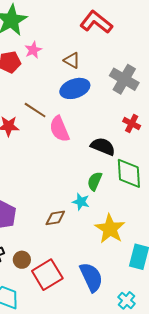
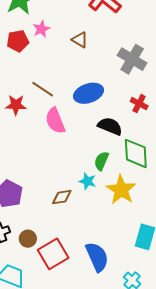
blue ellipse: (75, 88) -> (88, 93), moved
pink semicircle: (59, 129) -> (55, 121), moved
yellow star: (110, 229) -> (121, 190), moved

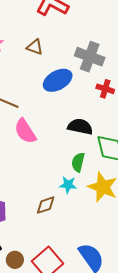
blue ellipse: (88, 93) -> (58, 80), moved
red cross: (139, 104) -> (105, 89), moved
brown circle: (28, 239) -> (15, 260), moved

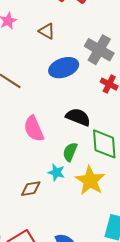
pink semicircle: (25, 131) -> (34, 129), moved

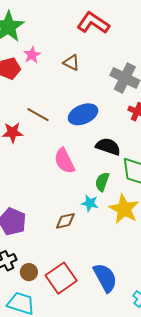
blue ellipse: (64, 68) -> (83, 114), moved

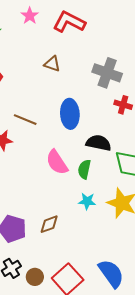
pink star: (32, 55) -> (30, 16), moved
blue ellipse: (83, 114) -> (70, 114), turned -64
green semicircle: (102, 182) -> (84, 169), moved
brown diamond: (65, 221) -> (49, 224), moved

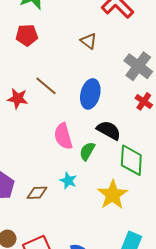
cyan star: (87, 201) -> (68, 181), moved

